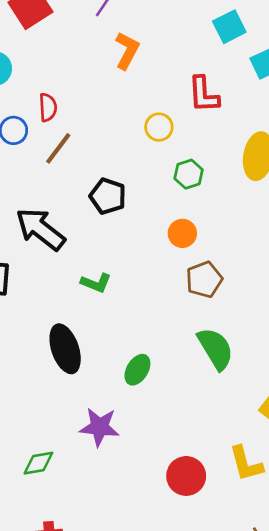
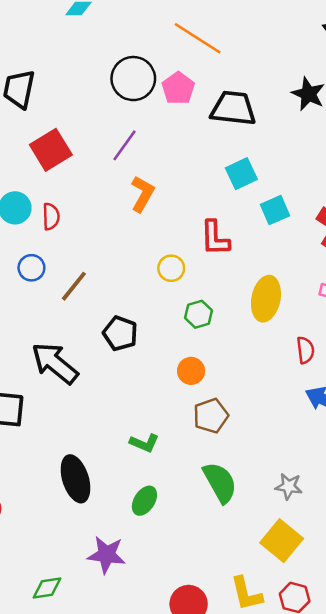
red semicircle: (48, 107) -> (51, 216), moved
green L-shape: (96, 283) -> (144, 443), moved

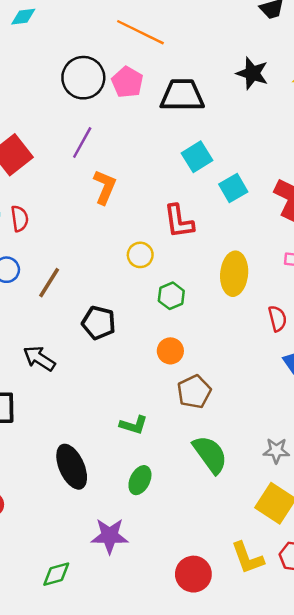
black arrow: (55, 363) -> (39, 358), size x0.7

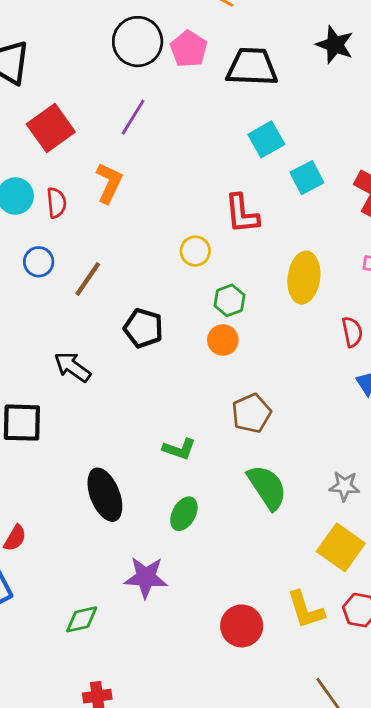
orange L-shape: (105, 187) -> (109, 183), moved
orange circle: (170, 351) -> (223, 340), moved

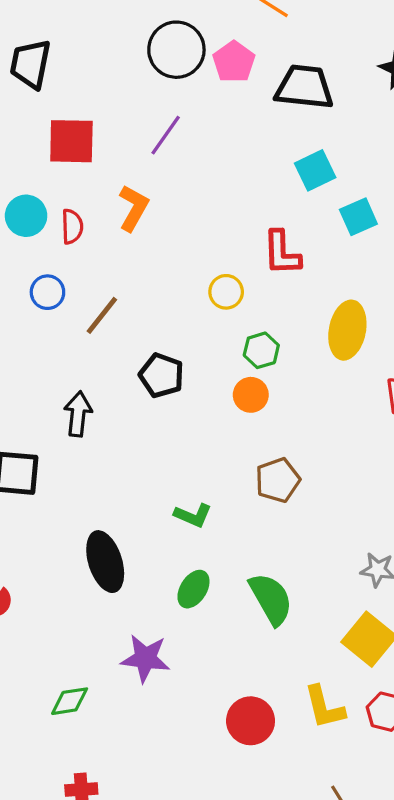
red square: (51, 128) -> (71, 141), turned 33
black arrow: (72, 367) -> (78, 414), turned 57
green semicircle: (267, 487) -> (271, 599), moved

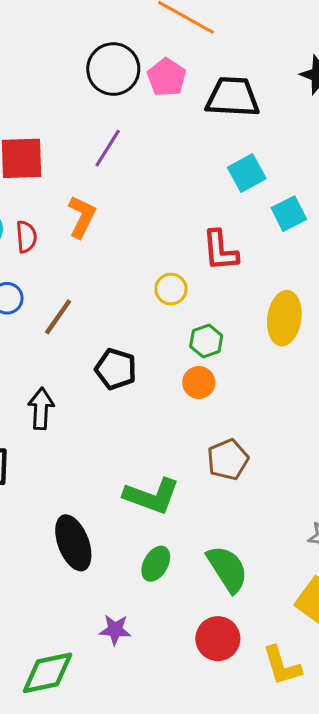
green L-shape: (193, 515) -> (152, 496), size x1.6
purple star: (145, 658) -> (115, 630), size x0.7
green diamond: (70, 701) -> (48, 673), size x1.5
red circle: (251, 721) -> (218, 639), moved

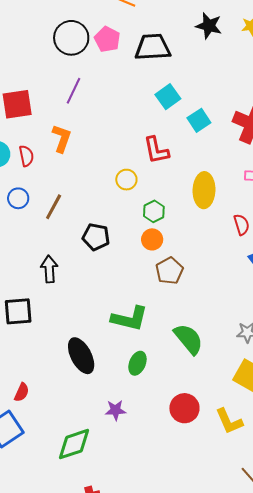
brown pentagon: (228, 459) -> (169, 271), moved
green semicircle: (227, 569) -> (188, 339), moved

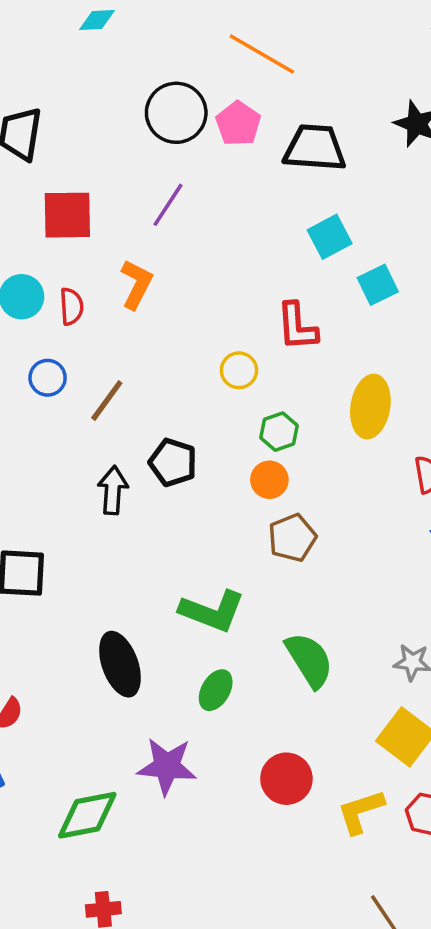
black arrow: (49, 269) -> (113, 490), moved
purple star: (116, 410) -> (167, 766), size x1.6
yellow L-shape: (229, 421) -> (361, 812), turned 88

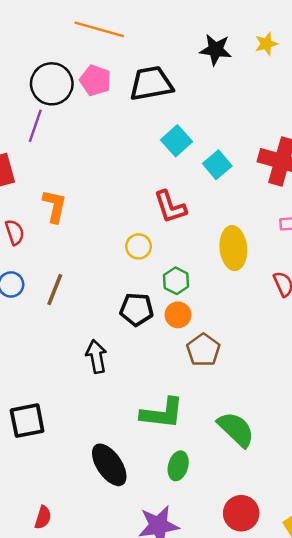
purple line: (168, 205) -> (35, 126), moved
black pentagon: (173, 462) -> (137, 309), moved
black arrow: (113, 490) -> (96, 356), moved

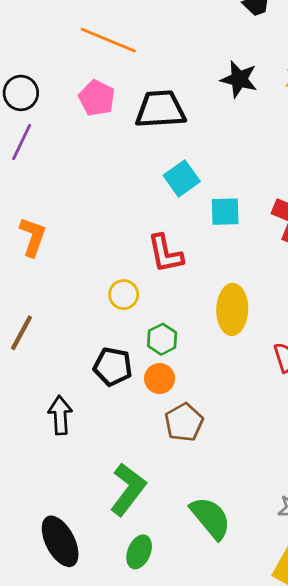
black circle: (52, 84) -> (21, 93), moved, size x0.7
cyan square: (217, 165) -> (225, 212), turned 32
green L-shape: (162, 413) -> (128, 489), turned -66

